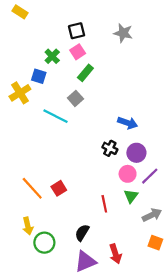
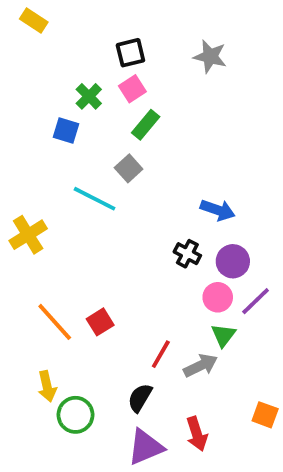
yellow cross: (20, 93) -> (28, 235), moved
red line: (104, 204) -> (161, 354), moved, turned 42
gray arrow: (152, 215) -> (201, 366), moved

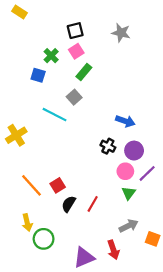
gray arrow: (201, 366) -> (129, 226), moved
black semicircle: (140, 398) -> (69, 204), moved

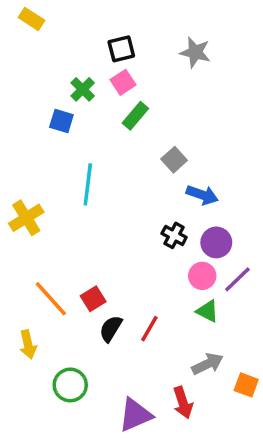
gray square: (74, 97) -> (174, 160), moved
cyan line: (54, 115) -> (88, 184), turned 70
green triangle: (129, 193) -> (207, 311), turned -40
yellow arrow: (27, 223) -> (28, 345), moved

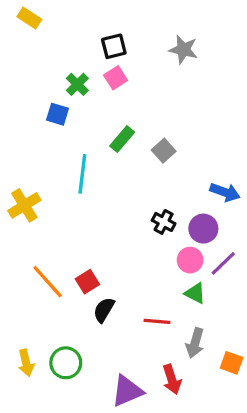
green rectangle: (135, 116) -> (122, 139), moved
blue arrow: (202, 195) -> (225, 192), moved
red line: (149, 329) -> (157, 321), moved, turned 65
yellow arrow: (28, 345) -> (26, 363), moved
gray arrow: (207, 364) -> (195, 343), turned 132

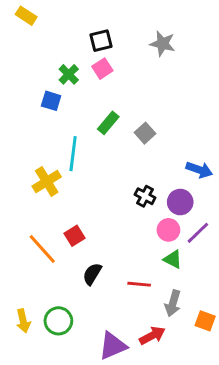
yellow cross: (24, 205) -> (47, 182), moved
red square: (87, 282) -> (75, 236), moved
red arrow: (172, 379) -> (152, 336), turned -100

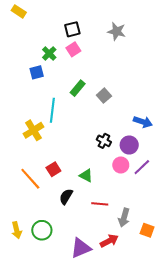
blue square: (51, 101) -> (37, 72), turned -32
green triangle: (173, 259) -> (86, 176), moved

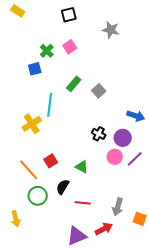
black square: (72, 29) -> (69, 15), moved
red line: (100, 204) -> (83, 203), moved
green circle: (42, 230) -> (38, 196), moved

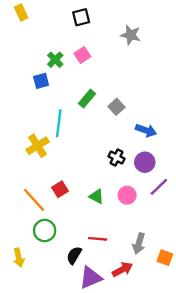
yellow rectangle: (18, 11) -> (21, 13), turned 32
blue arrow: (136, 116) -> (146, 130), moved
pink circle: (115, 157) -> (127, 195), moved
black semicircle: (63, 187) -> (74, 255), moved

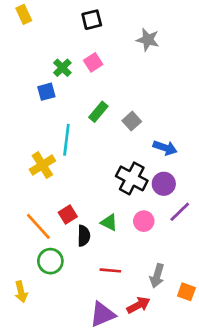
black cross: (116, 157) -> (132, 178), size x1.6
black semicircle: (74, 255) -> (84, 236), moved, turned 150

